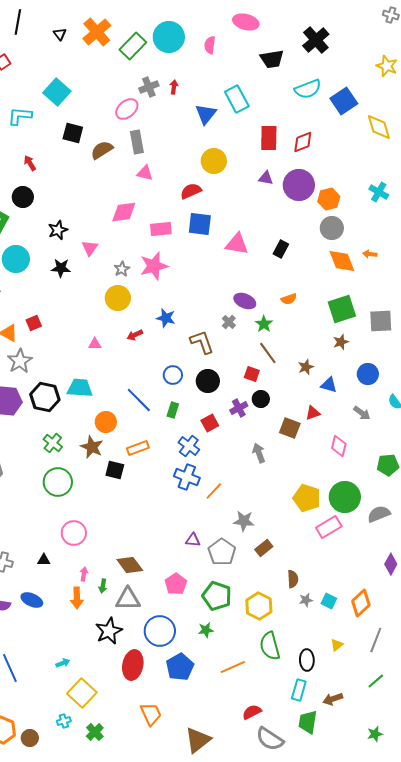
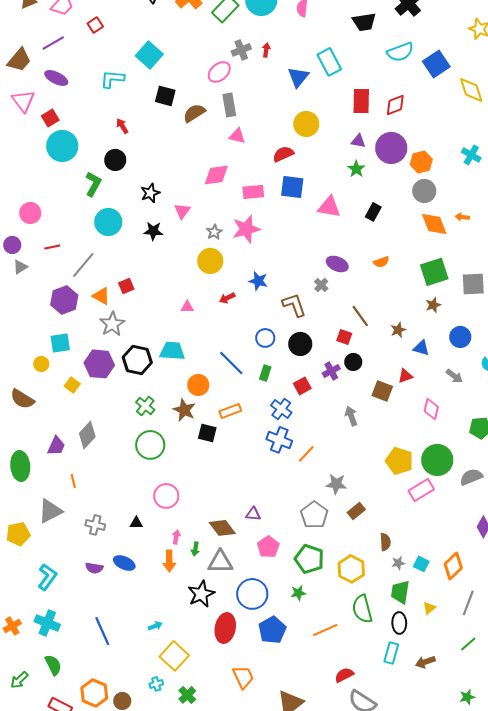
green star: (264, 324) -> (356, 169), moved
purple triangle: (193, 540) -> (253, 514), moved
green trapezoid: (308, 722) -> (400, 592), moved

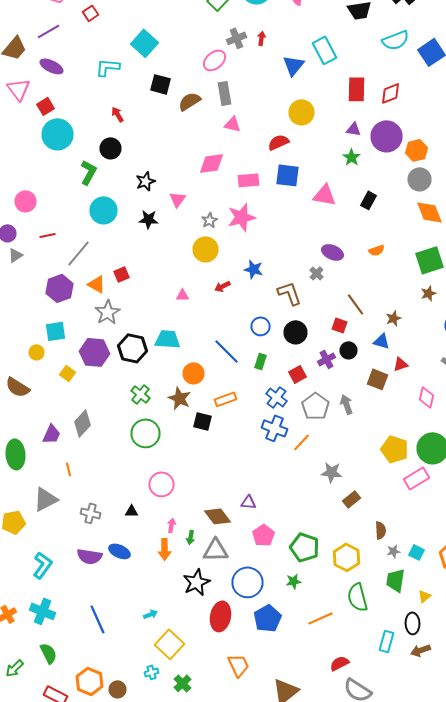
blue triangle: (421, 348) -> (382, 341), moved
gray pentagon: (314, 515) -> (316, 406), moved
purple semicircle: (94, 568) -> (90, 556), size x1.4
black ellipse: (399, 623) -> (412, 623), moved

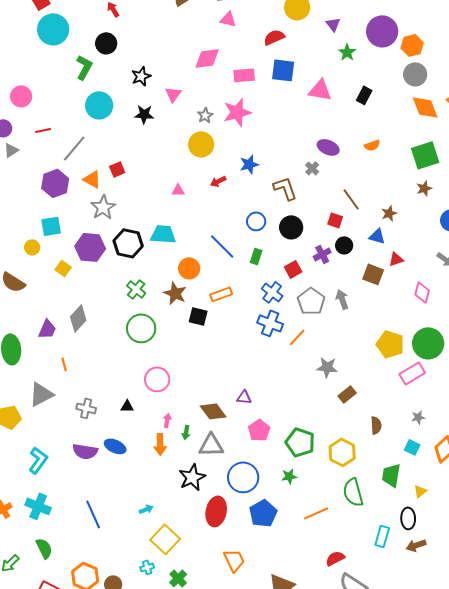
purple triangle: (354, 129) -> (333, 24), moved, turned 42
blue star: (254, 269) -> (249, 164), turned -30
gray star: (394, 551) -> (418, 417), moved

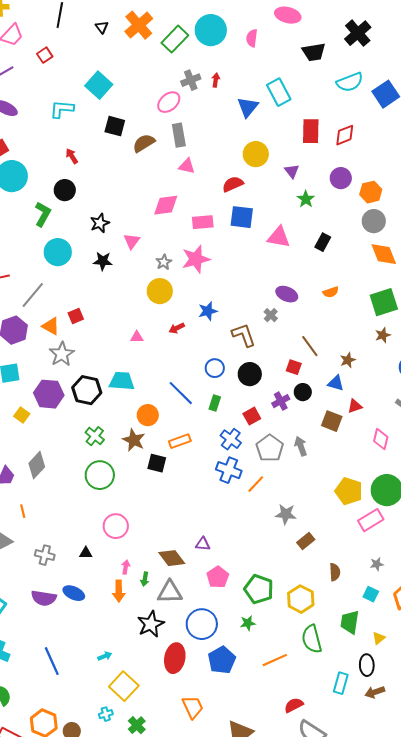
purple circle: (382, 31) -> (341, 178), size x0.7

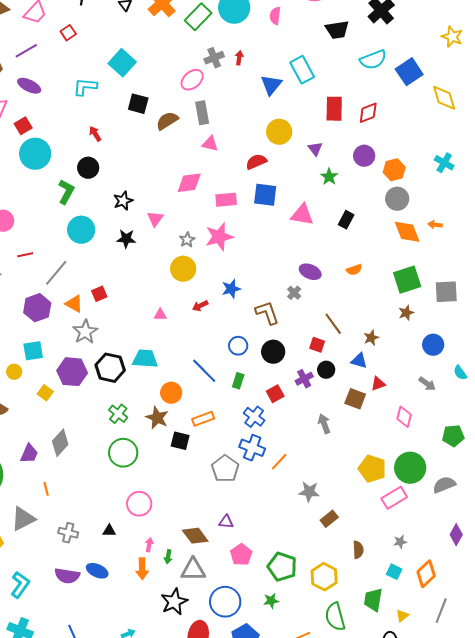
gray pentagon: (270, 448) -> (225, 469), moved

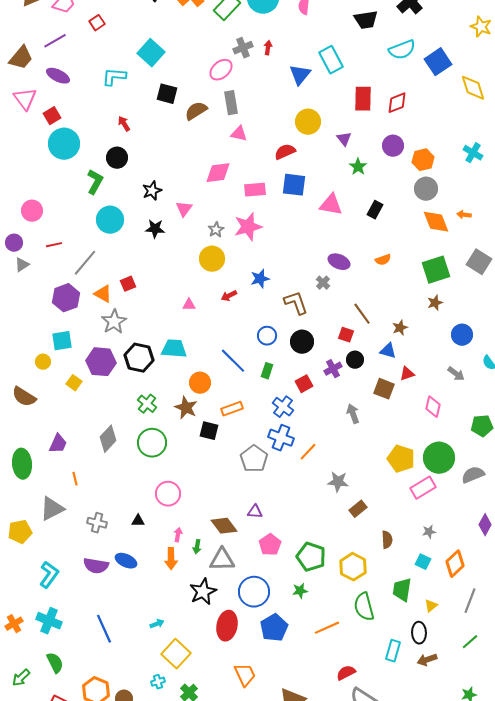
gray square: (446, 292) -> (479, 262), moved, turned 35
gray diamond: (60, 443) -> (108, 439), moved

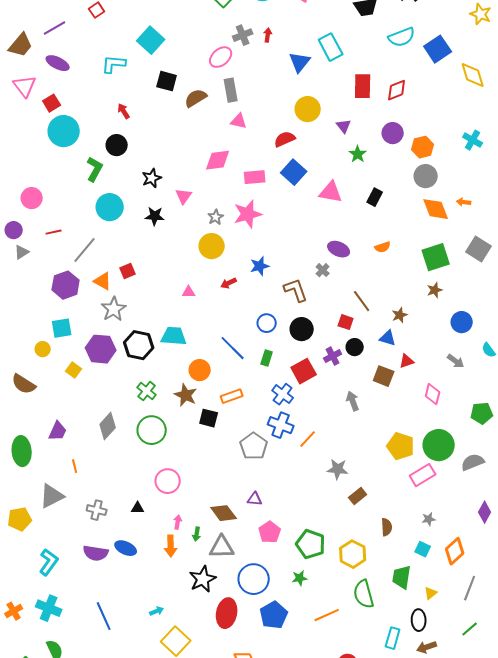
blue square: (294, 185) -> (294, 172), turned 35
red square: (304, 384) -> (304, 371), size x1.4

